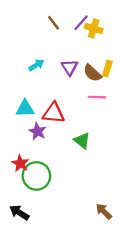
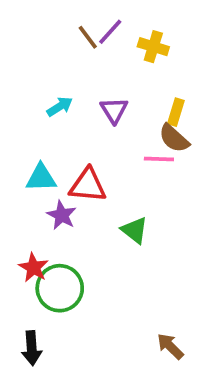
purple line: (81, 23) -> (110, 32), moved
brown semicircle: (92, 73) -> (174, 138), moved
black arrow: (19, 213) -> (32, 348), turned -126

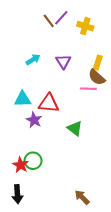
red star: (33, 268) -> (21, 165), moved
green circle: (60, 288) -> (33, 161), size x0.7
brown arrow: (170, 346) -> (82, 197), moved

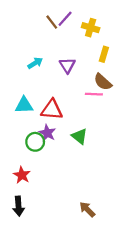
yellow rectangle: (98, 63) -> (104, 54), moved
purple star: (34, 120) -> (47, 133), moved
green circle: (33, 161) -> (35, 142), moved

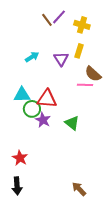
yellow rectangle: (104, 54) -> (79, 51), moved
green circle: (35, 142) -> (32, 109), moved

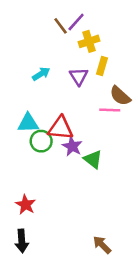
yellow cross: (82, 25) -> (89, 41), moved, turned -35
purple star: (43, 120) -> (72, 146), moved

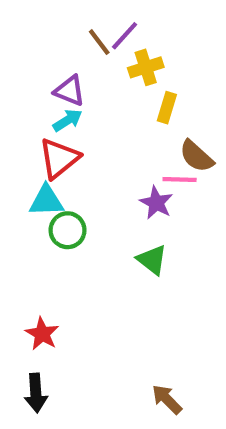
purple triangle: (79, 76) -> (70, 91), moved, turned -36
red triangle: (61, 128) -> (59, 158), moved, turned -44
purple star: (72, 146) -> (156, 203), moved

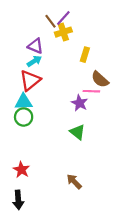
yellow cross: (146, 67) -> (63, 32), moved
green circle: (68, 230) -> (24, 117), moved
brown arrow: (167, 399) -> (74, 182), moved

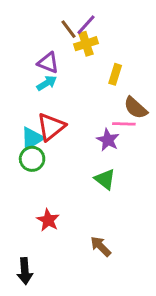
red triangle: (30, 80) -> (51, 127), moved
cyan triangle: (24, 102) -> (32, 138), turned -30
red star: (21, 170) -> (48, 220), moved

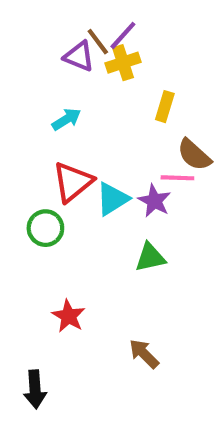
purple triangle: (48, 63) -> (79, 56), moved
cyan triangle: (32, 138) -> (113, 199), moved
green triangle: (105, 179) -> (150, 257), turned -50

